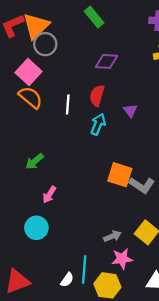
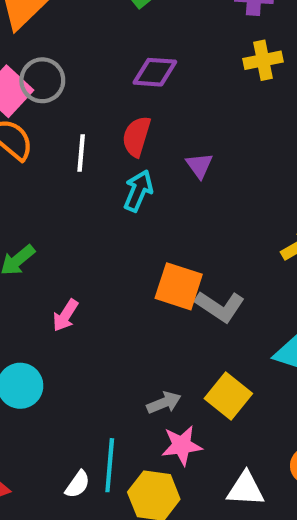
gray circle: (45, 44) -> (42, 80), moved
pink arrow: (49, 195) -> (65, 315), moved

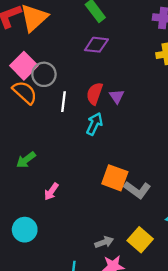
purple diamond: (155, 72) -> (96, 45), moved
gray circle: (42, 80) -> (44, 74), moved
purple triangle: (199, 165) -> (117, 96), moved

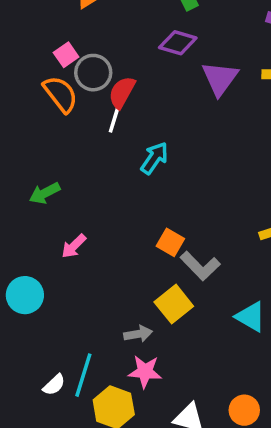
pink square: (24, 66) -> (66, 55), size x0.6
red semicircle: (95, 94) -> (122, 92), moved
purple triangle: (117, 96) -> (220, 78), moved, size x1.6
orange square: (115, 178) -> (170, 242), size x0.7
yellow square: (140, 240) -> (174, 304), moved

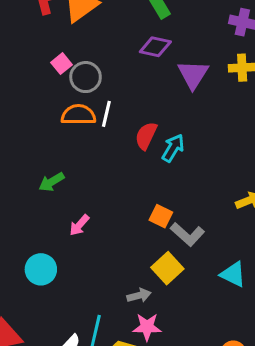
red semicircle: (122, 92) -> (146, 136), moved
orange semicircle: (60, 94) -> (78, 115), moved, turned -48
cyan arrow: (154, 158) -> (173, 148), moved

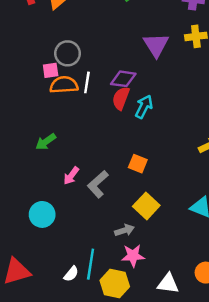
purple diamond: (155, 47) -> (123, 79), moved
pink square: (61, 64) -> (51, 70), moved, turned 35
gray L-shape: (187, 234) -> (98, 184), moved, turned 100

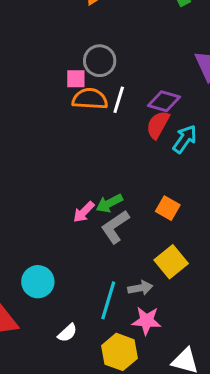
green arrow: (46, 142) -> (109, 203), moved
cyan circle: (42, 214) -> (38, 282), moved
cyan line: (91, 264) -> (108, 300), moved

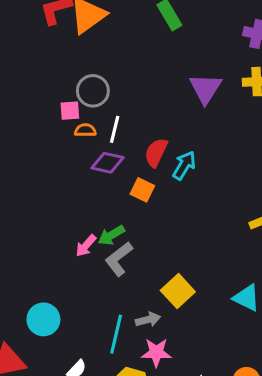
orange semicircle: (90, 99) -> (85, 130), size x0.6
purple diamond: (164, 101) -> (107, 163), moved
orange square: (168, 208) -> (142, 190), moved

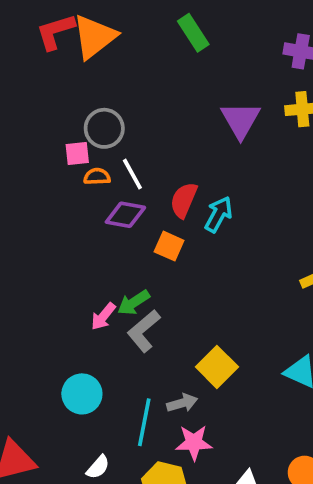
white line: (115, 129) -> (132, 174), turned -40
cyan circle: (43, 319) -> (82, 394), moved

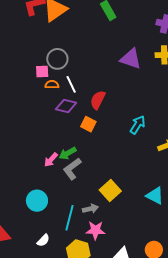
purple triangle: (241, 120) -> (131, 59), turned -45
cyan arrow: (219, 214) -> (138, 125), moved

